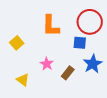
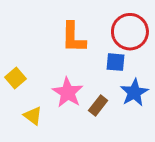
yellow square: (17, 43) -> (16, 78), moved
pink star: (47, 64) -> (68, 93), size x1.5

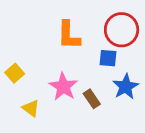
brown rectangle: (98, 106) -> (92, 99), turned -72

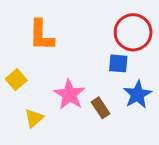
orange L-shape: (69, 35) -> (41, 35), moved
yellow triangle: (31, 108) -> (34, 118), turned 42

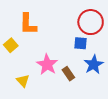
yellow square: (16, 80) -> (11, 45), moved
yellow triangle: (34, 118) -> (23, 81), turned -32

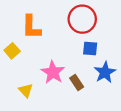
red circle: (91, 22) -> (82, 19), moved

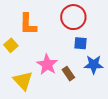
blue star: (105, 72) -> (94, 64), turned 30
yellow triangle: (26, 90) -> (23, 81), size x1.5

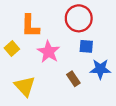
pink star: (47, 64) -> (49, 52), moved

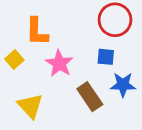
red circle: (79, 18) -> (115, 20), moved
brown rectangle: (73, 79) -> (90, 97), size x1.5

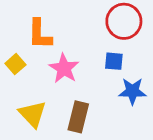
brown rectangle: (90, 97) -> (78, 117), moved, turned 48

